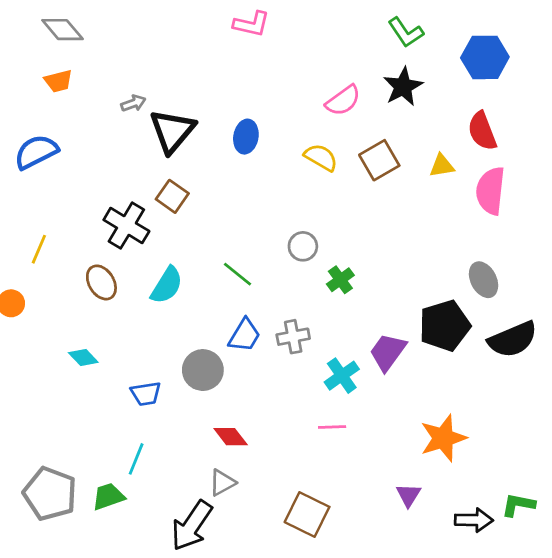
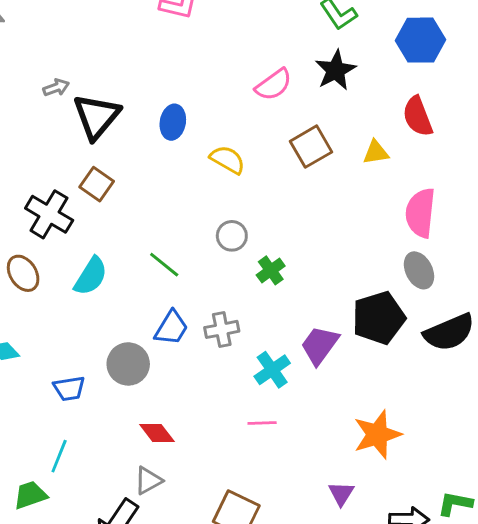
yellow semicircle: (321, 157) -> (228, 160), moved
pink semicircle: (490, 191) -> (420, 213), moved

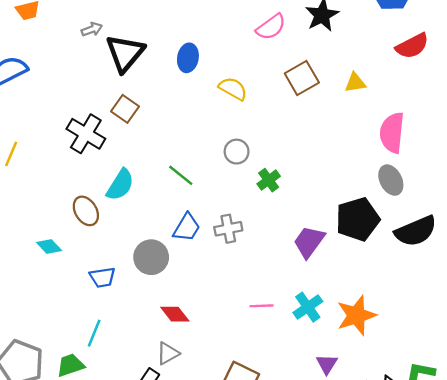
red semicircle: (418, 116) -> (412, 46), moved, turned -96
brown ellipse: (23, 273) -> (86, 211), moved
cyan cross: (272, 370) -> (308, 307), moved

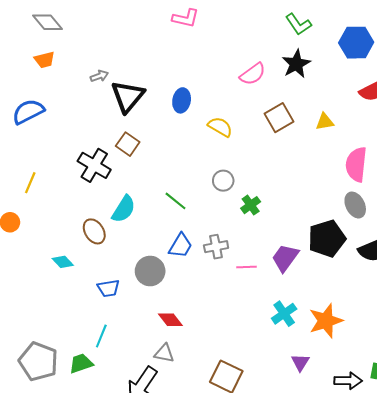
pink line: (261, 306) -> (247, 267), moved
gray triangle: (168, 353) -> (164, 353), turned 40

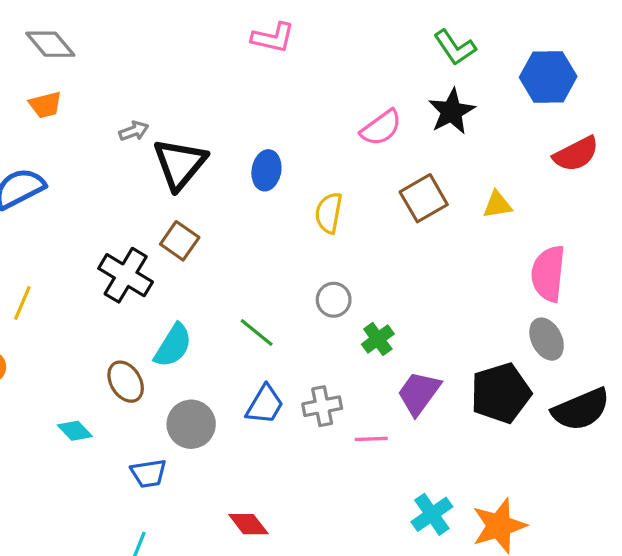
yellow semicircle: (220, 127) -> (329, 213), turned -110
purple trapezoid: (285, 258) -> (419, 393), moved
gray circle: (150, 271) -> (191, 424), moved

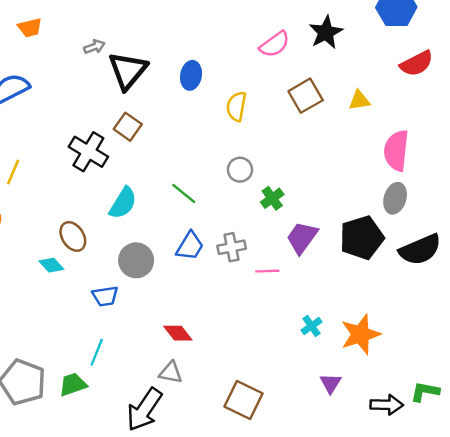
gray ellipse: (547, 339) -> (395, 198), turned 44
brown ellipse: (126, 382) -> (73, 236), moved
cyan cross: (432, 514) -> (312, 326), size x0.7

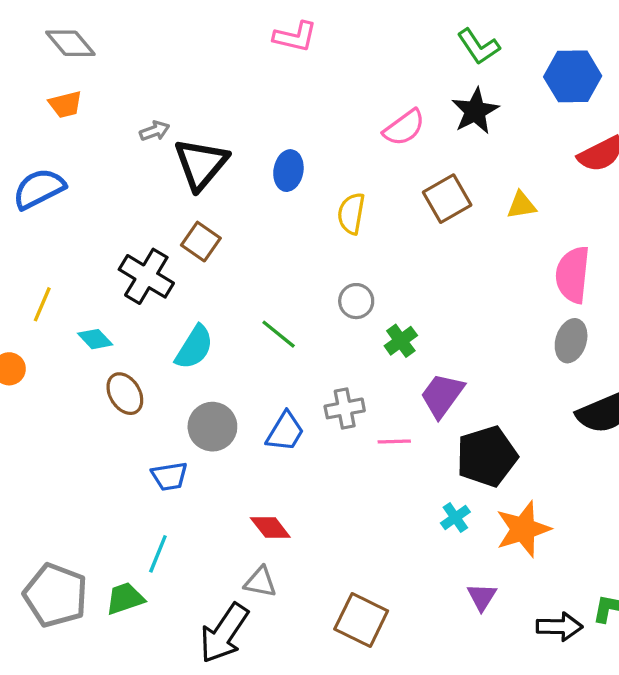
black pentagon: (362, 238) -> (487, 456), moved
blue trapezoid: (190, 246) -> (285, 432), moved
cyan diamond: (51, 265) -> (95, 339), moved

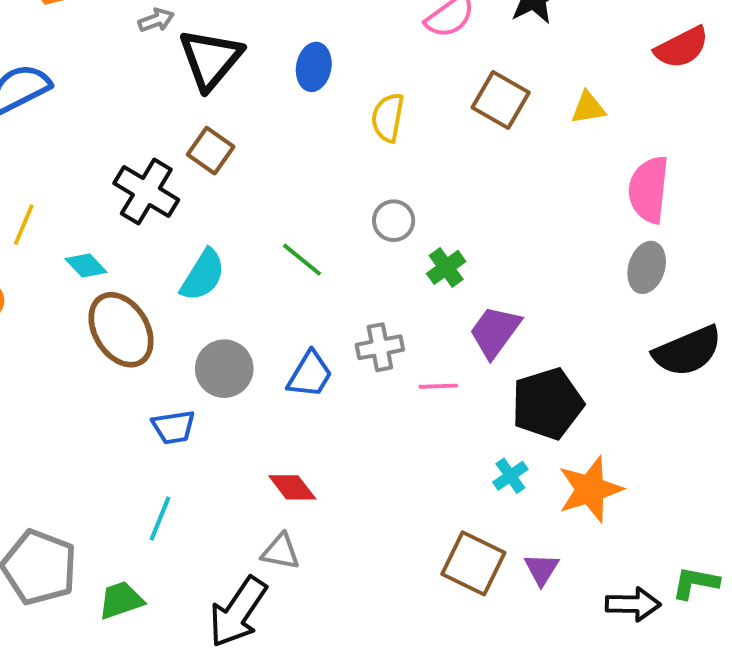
brown square: (447, 199) -> (501, 100), turned -30
brown ellipse: (125, 394) -> (121, 330), size x1.5
green trapezoid: (125, 598) -> (121, 600), moved
brown square: (361, 620) -> (473, 563), moved

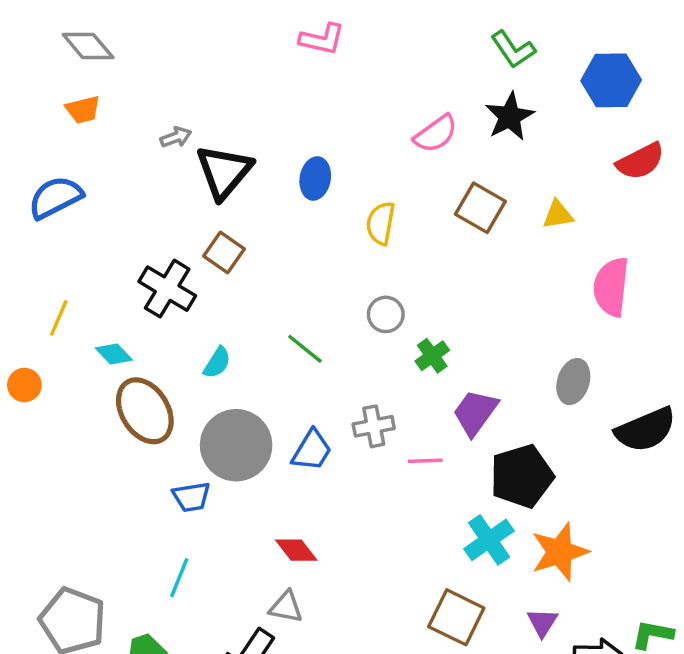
gray ellipse: (647, 267) -> (573, 382), moved
cyan semicircle: (203, 275) -> (217, 363), size x0.7
gray circle: (224, 369) -> (236, 445), size x1.4
cyan cross: (510, 476) -> (489, 540), size x1.6
purple triangle: (542, 569) -> (542, 622), moved

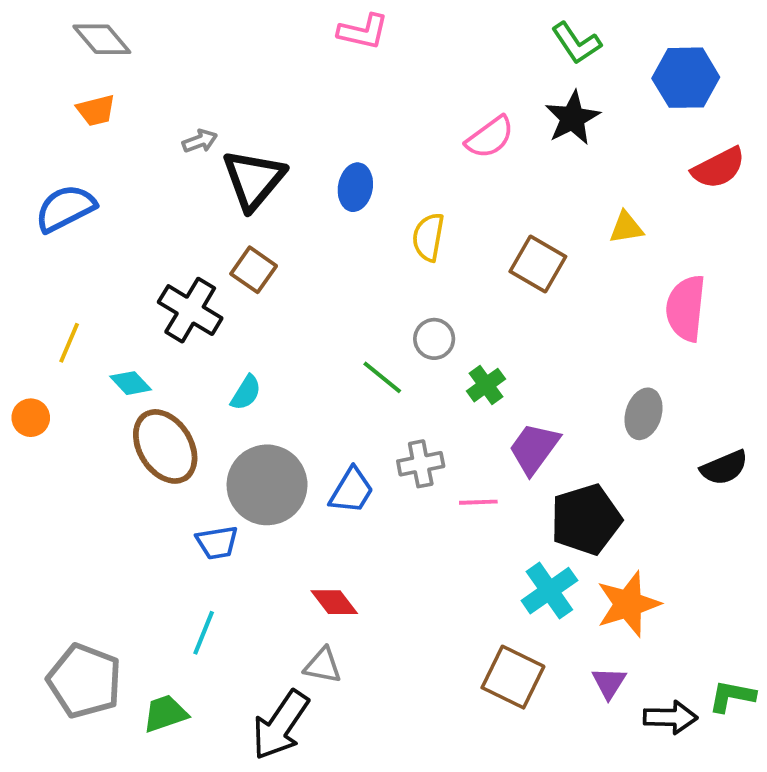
brown square: (480, 208) -> (538, 264), moved
green line: (305, 349) -> (382, 377), moved
black semicircle: (646, 430) -> (724, 468), size x0.7

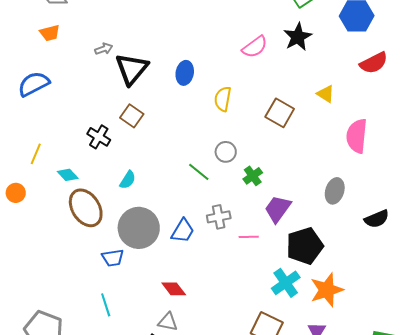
yellow triangle: (626, 227) -> (326, 94), turned 42
black cross: (190, 310) -> (99, 137), size x0.7
cyan line: (204, 633) -> (106, 305), turned -40

